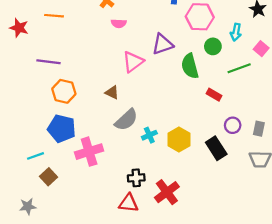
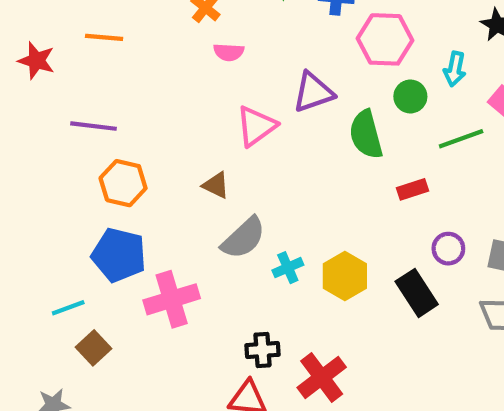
red rectangle: (214, 95) -> (412, 189), turned -48

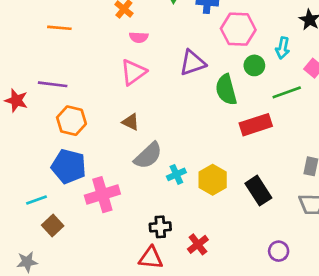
red star: (36, 61) -> (16, 100), moved
pink triangle: (256, 126) -> (133, 72), moved
red rectangle: (412, 189) -> (256, 125), size x1.6
purple circle: (448, 249) -> (279, 251), moved
red cross: (322, 377) -> (198, 244), size x0.7

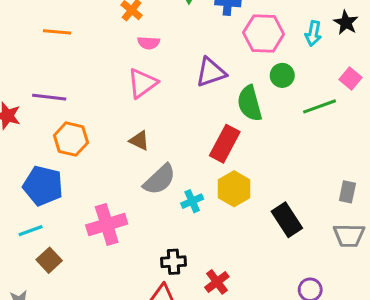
cyan arrow: (283, 48) -> (313, 33), moved
red rectangle: (256, 125) -> (225, 144), moved, turned -44
blue pentagon: (69, 166) -> (43, 186), moved
yellow hexagon: (213, 180) -> (234, 189), moved

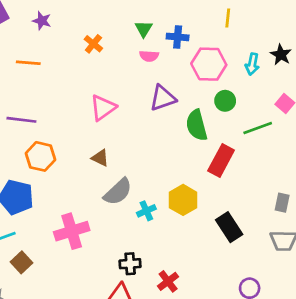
pink semicircle: (149, 43) -> (149, 56), moved
red rectangle: (225, 144) -> (221, 161), moved

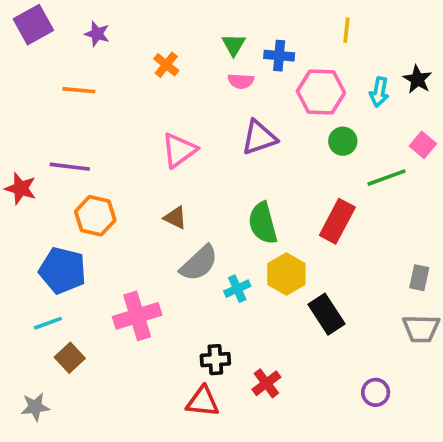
green semicircle: (197, 125) -> (263, 223), moved
black rectangle: (229, 227) -> (326, 314), moved

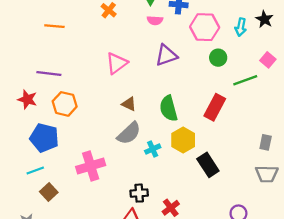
red star: (21, 189) -> (27, 99), moved
brown triangle: (175, 218) -> (129, 104), moved

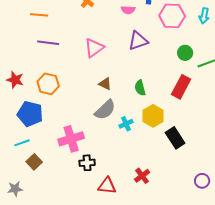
green circle: (218, 58) -> (185, 53), moved
purple line: (49, 73) -> (48, 43), moved
green semicircle: (168, 108) -> (140, 88), size x0.7
black cross: (139, 193) -> (87, 163), moved

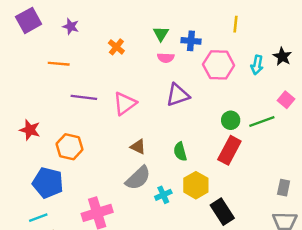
purple line: (48, 43) -> (84, 97), moved
green circle: (185, 53) -> (231, 120), moved
red star: (15, 80) -> (30, 130), moved

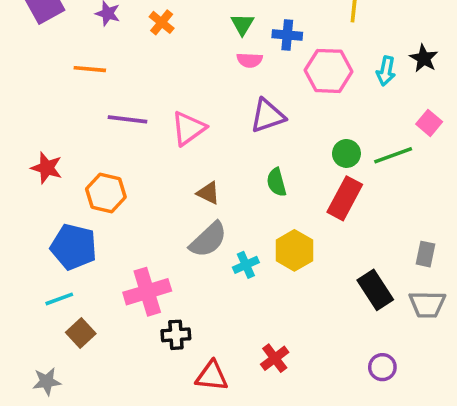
orange cross: (116, 47) -> (162, 22), moved
green semicircle: (180, 152) -> (276, 182), moved
black rectangle: (222, 212) -> (375, 290), moved

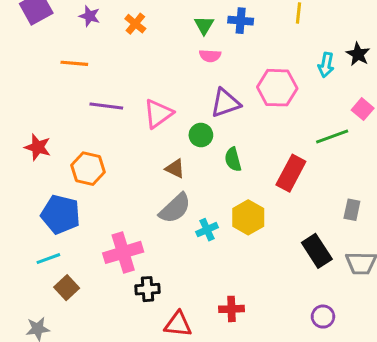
blue cross: (287, 35) -> (241, 21), moved
pink hexagon: (329, 71) -> (277, 88), moved
green circle: (346, 153) -> (201, 135), moved
gray rectangle: (425, 254) -> (352, 210), moved
red cross: (275, 358) -> (231, 309), turned 35

